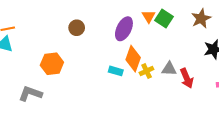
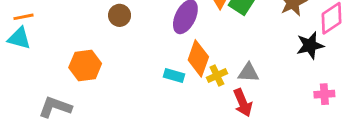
red arrow: (187, 78) -> (243, 103), moved

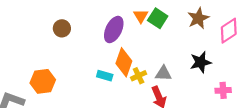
black star: (310, 45) -> (201, 62), moved
orange hexagon: (85, 65) -> (43, 81), moved

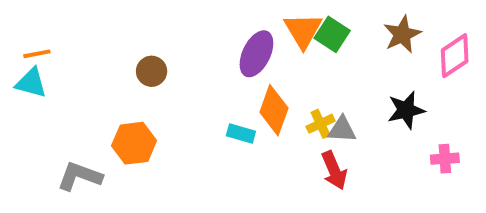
orange triangle: (141, 16) -> (303, 30), size x1.5
brown circle: (62, 28) -> (152, 71), moved
yellow cross: (139, 76) -> (321, 124), moved

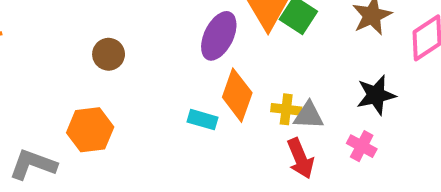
yellow cross: (321, 124) -> (286, 109), turned 32
pink cross: (445, 159) -> (362, 146), moved, turned 32

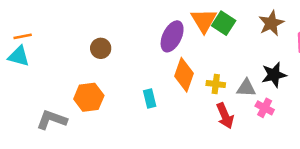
gray triangle: (309, 115) -> (246, 88), moved
cyan rectangle: (202, 120) -> (150, 99), moved, turned 60

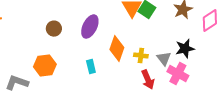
purple ellipse: (172, 36) -> (90, 27), moved
gray triangle: (246, 88) -> (164, 59), turned 49
pink cross: (265, 108) -> (178, 74), size x1.5

